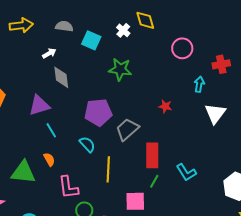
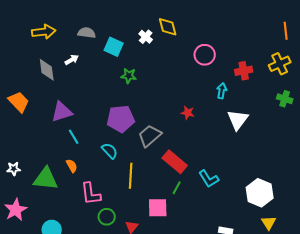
green star: (120, 69) -> (129, 76), moved, size x0.7
gray diamond: (61, 77) -> (47, 70), moved
red rectangle: (152, 155) -> (175, 162), turned -50

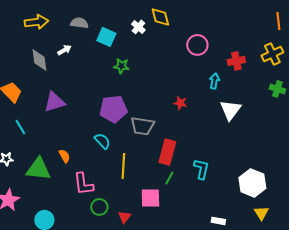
gray trapezoid: (150, 136) -> (142, 126), turned -130
cyan line: (74, 137) -> (20, 127), moved
red rectangle: (175, 162) -> (167, 152), turned 65
cyan L-shape: (209, 179) -> (201, 169), turned -135

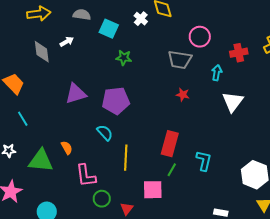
purple triangle: (54, 102) -> (76, 94), moved
gray trapezoid: (142, 126) -> (180, 60), moved

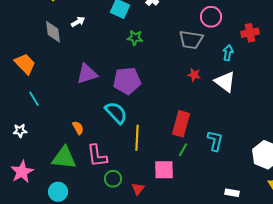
white triangle: (233, 102) -> (225, 82), moved, turned -30
cyan semicircle: (105, 133) -> (116, 113), size x1.4
green triangle: (41, 161) -> (64, 158), moved

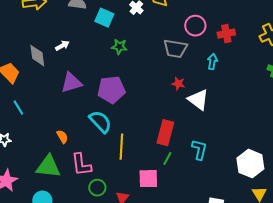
white arrow: (78, 22) -> (62, 46), moved
gray diamond: (53, 32) -> (37, 56), moved
red cross: (250, 33) -> (226, 34), moved
white triangle: (225, 82) -> (198, 100), moved

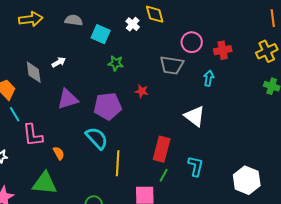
red star: (178, 84) -> (142, 91), moved
cyan line: (18, 108) -> (15, 114), moved
pink L-shape: (81, 165) -> (33, 135), moved

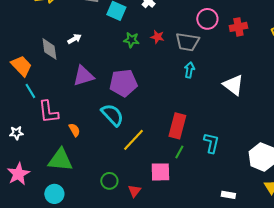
cyan arrow: (209, 78) -> (189, 70), moved
red star: (142, 91) -> (157, 37), moved
white triangle: (195, 116) -> (233, 85), moved
yellow line: (118, 163) -> (133, 140), turned 40

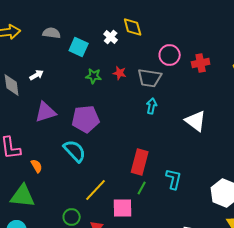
yellow line: (133, 140) -> (96, 190), moved

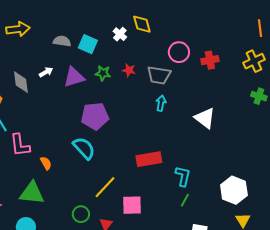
gray semicircle: (52, 33) -> (62, 41), moved
purple triangle: (46, 112) -> (74, 77), moved
red rectangle: (140, 162) -> (149, 159), turned 65
green line: (142, 188) -> (185, 200), moved

